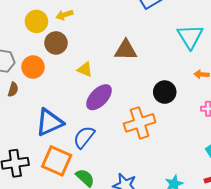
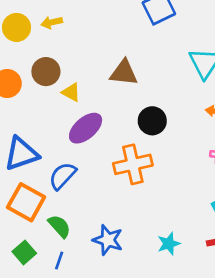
brown circle: (56, 43) -> (46, 72), moved
black circle: (165, 92) -> (152, 121), moved

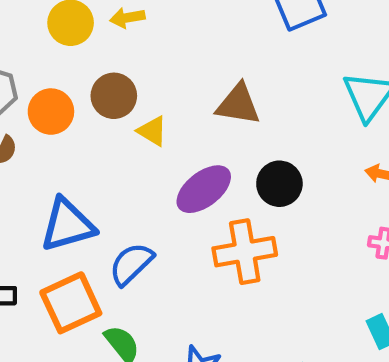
purple ellipse: (86, 128) -> (204, 189), moved
orange square: (26, 202) -> (71, 303), turned 33

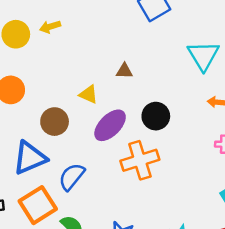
brown circle: (114, 96) -> (55, 122), moved
brown triangle: (238, 104) -> (124, 71), size x0.6
yellow triangle: (152, 131) -> (89, 94), moved

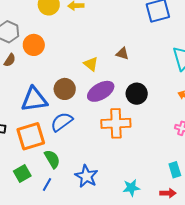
brown circle: (55, 122) -> (65, 89), moved

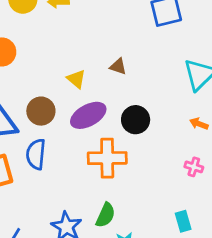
blue semicircle: (62, 122) -> (36, 154), turned -50
green semicircle: (52, 159) -> (105, 215), moved, turned 54

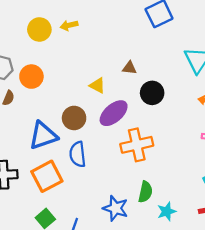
black circle: (136, 120) -> (152, 93), moved

